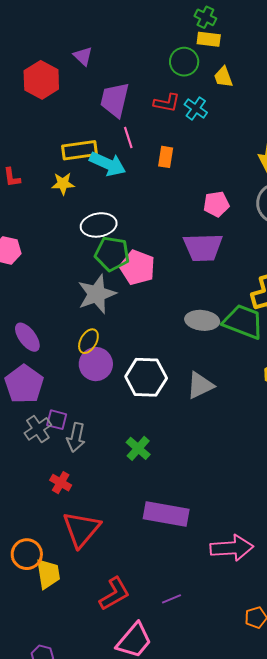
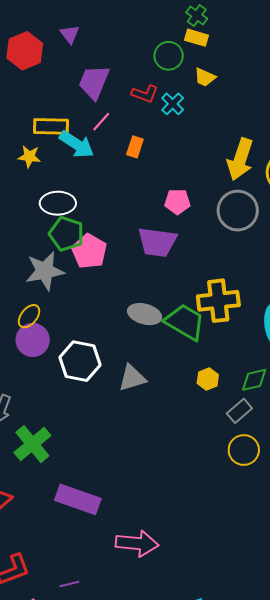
yellow trapezoid: (223, 77) -> (205, 77), turned -55
pink line: (128, 138) -> (101, 122), turned 50
green cross: (138, 448) -> (32, 444), moved, size x1.5

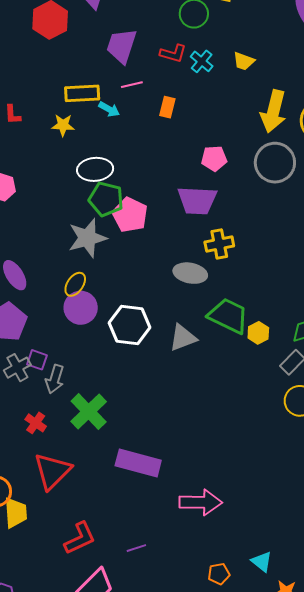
yellow trapezoid: (205, 77) -> (244, 61), moved
pink line: (101, 122) -> (132, 85), turned 40
cyan arrow: (77, 144) -> (109, 109), size x0.6
yellow cross: (218, 301) -> (219, 244), moved, size x0.7
green trapezoid: (185, 322) -> (228, 316), moved

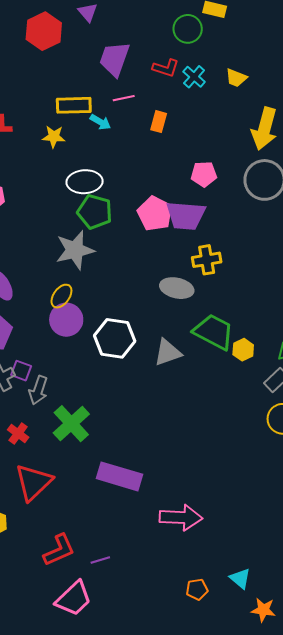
pink pentagon: (130, 215) -> (155, 214), moved
purple line: (136, 548) -> (100, 560), moved

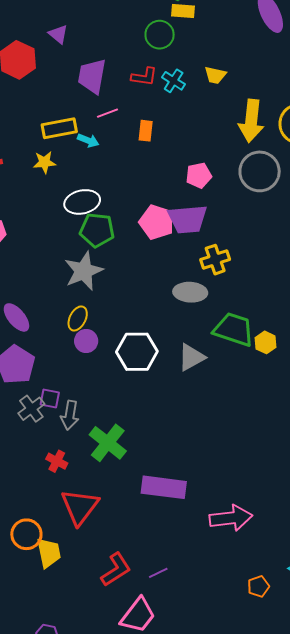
purple circle: (66, 320) -> (86, 341), size x0.7

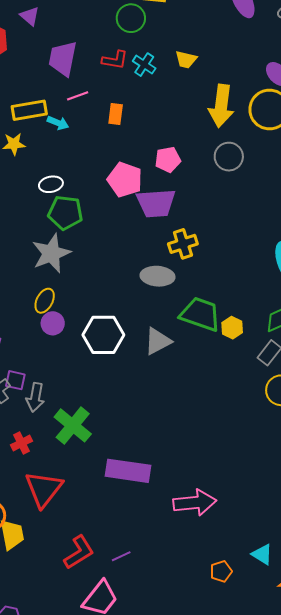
gray circle: (260, 171) -> (229, 157), size x0.7
white ellipse: (82, 202) -> (51, 184), size x0.7
pink pentagon: (157, 222) -> (125, 180), moved
red cross: (57, 461) -> (22, 443), turned 35

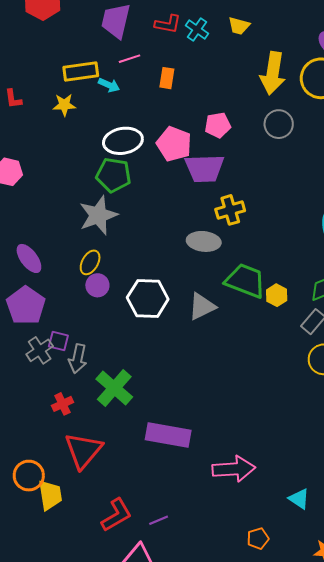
white ellipse: (51, 184) -> (123, 141), moved, size x1.6
cyan triangle: (262, 554) -> (299, 499), moved

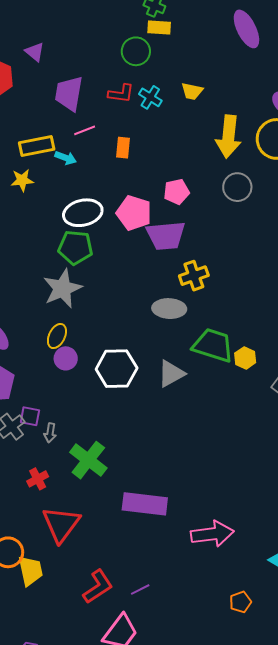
gray arrow: (78, 359) -> (50, 433), size x0.7

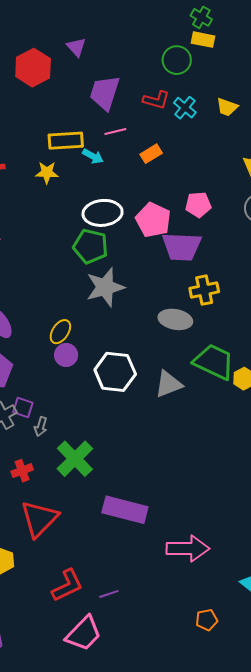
orange rectangle: (123, 148) -> (151, 154), turned 45
gray star: (62, 288) -> (105, 287), moved

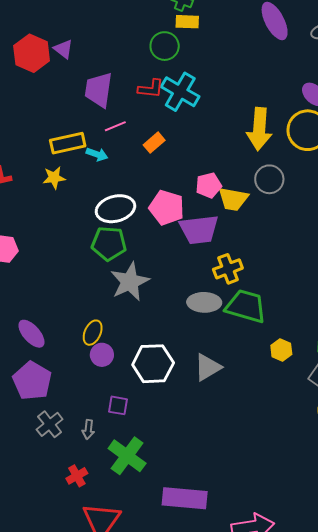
red hexagon: (33, 68) -> (32, 53), moved
yellow trapezoid: (227, 107) -> (233, 199), moved, size x1.4
cyan cross: (185, 108) -> (180, 92), size x1.6
green trapezoid: (214, 362) -> (246, 306), moved
purple square: (23, 408) -> (118, 405), moved

